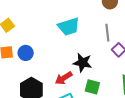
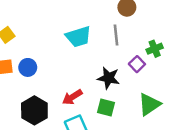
gray line: (107, 33) -> (116, 35), moved
black star: (83, 63) -> (109, 78), moved

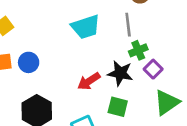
green cross: (155, 49) -> (138, 50), moved
purple square: (137, 64) -> (153, 69), moved
red arrow: (72, 97) -> (89, 81), moved

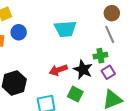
gray line: (128, 25) -> (110, 34), moved, turned -30
blue circle: (29, 62) -> (19, 32), moved

